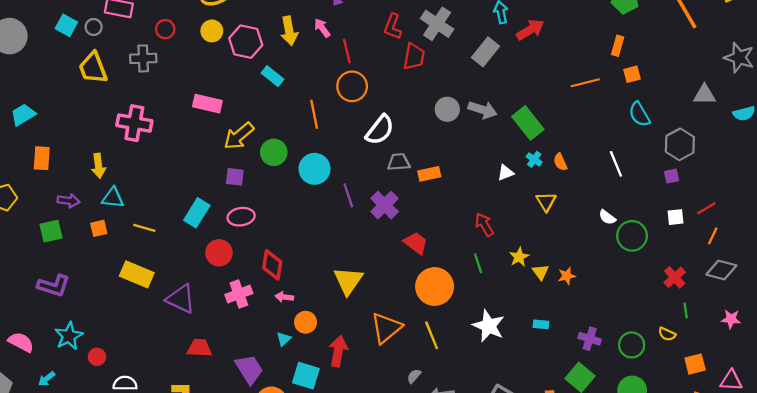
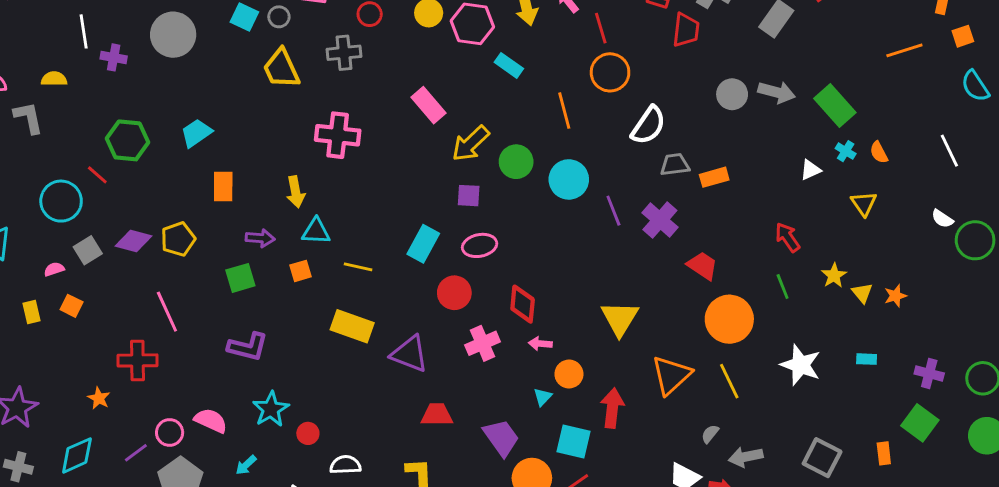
pink rectangle: (207, 104) -> (428, 105), turned 40

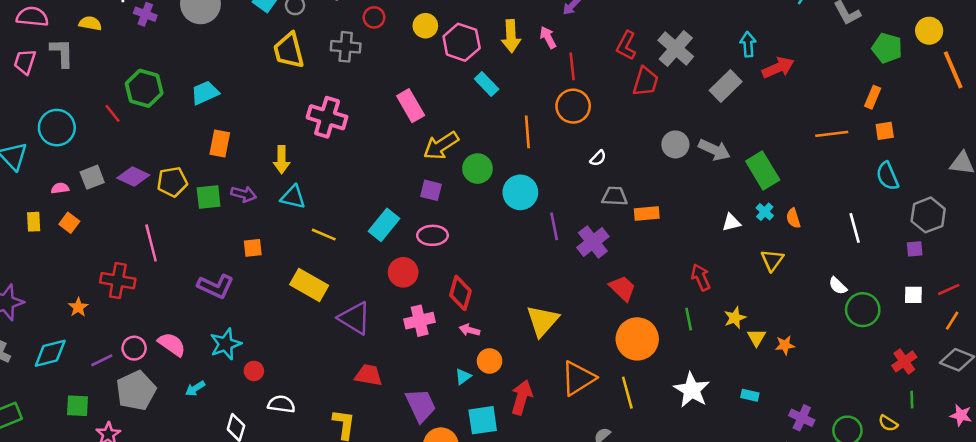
white semicircle: (648, 125) -> (598, 158), size x0.5
cyan circle: (61, 201) -> (57, 128), moved
orange square: (301, 271) -> (253, 248), moved
green square: (240, 278) -> (209, 197), moved
cyan square: (573, 442) -> (483, 420), turned -32

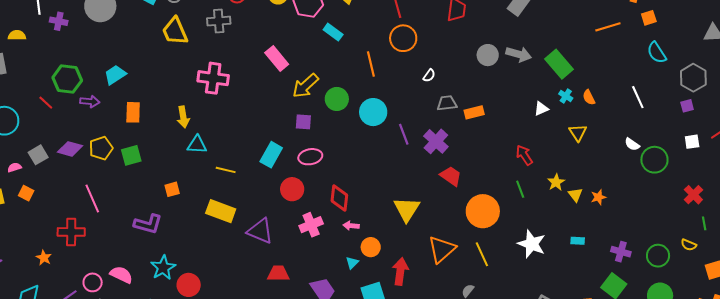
purple arrow: (244, 194) -> (90, 101), moved
red trapezoid: (622, 288) -> (451, 176), moved
red circle: (254, 371) -> (189, 285), size x1.5

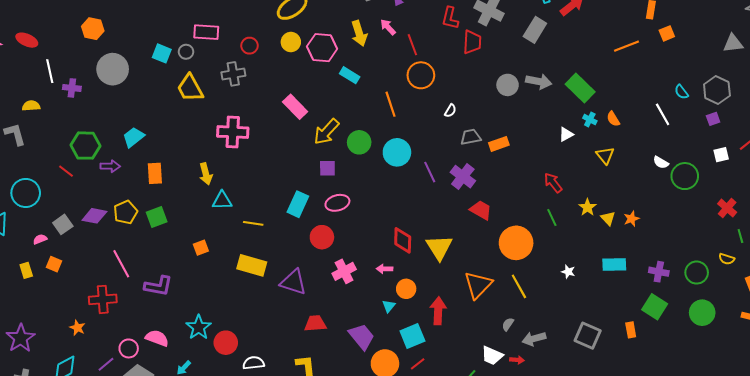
cyan semicircle: (657, 53) -> (681, 92), moved, size x0.7
red diamond: (339, 198) -> (403, 240), moved
purple L-shape: (148, 224) -> (158, 286), moved
cyan rectangle: (578, 241) -> (614, 264), size x1.6
white star: (532, 244) -> (568, 272), size x0.5

